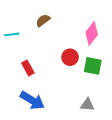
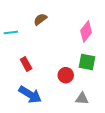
red circle: (70, 57) -> (66, 75), moved

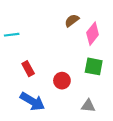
brown semicircle: (40, 19) -> (72, 20), moved
red circle: (66, 75) -> (62, 81), moved

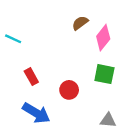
cyan line: (12, 35) -> (13, 39), turned 32
gray triangle: (88, 106) -> (108, 120), moved

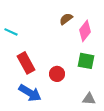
red rectangle: (31, 77) -> (26, 63), size x1.5

